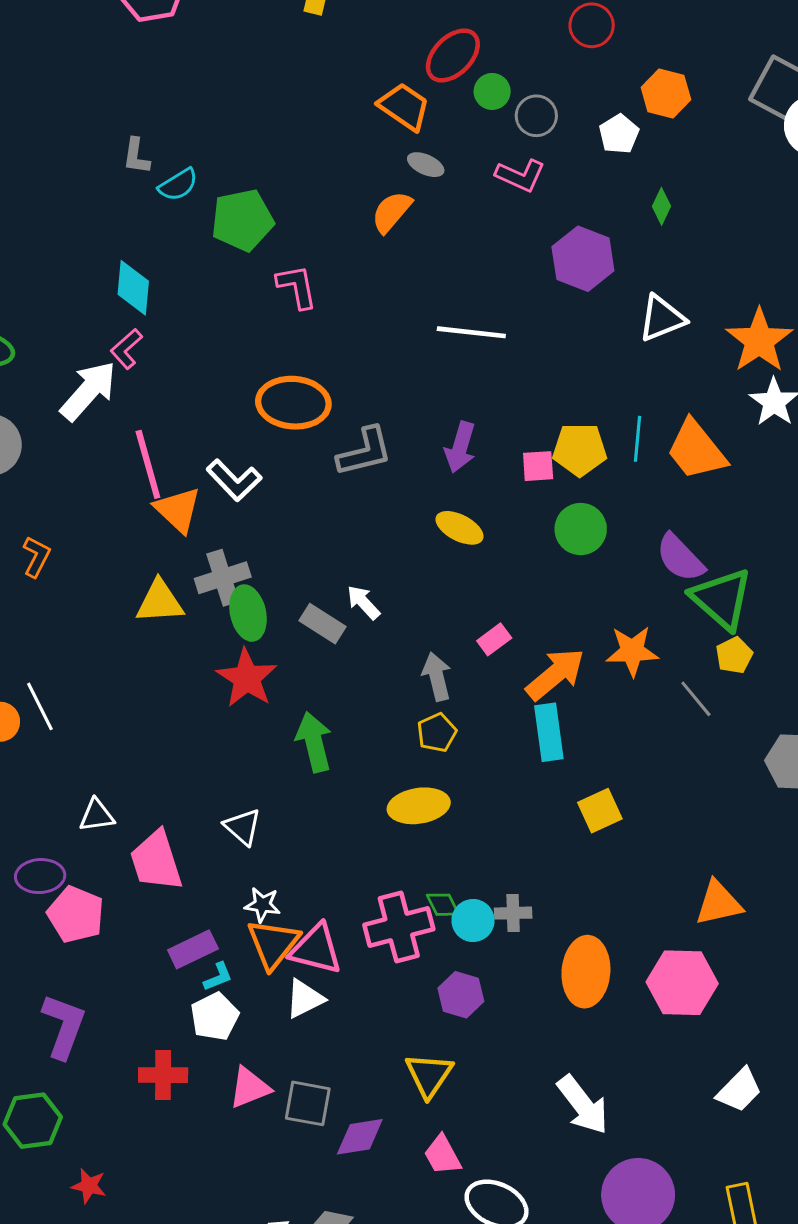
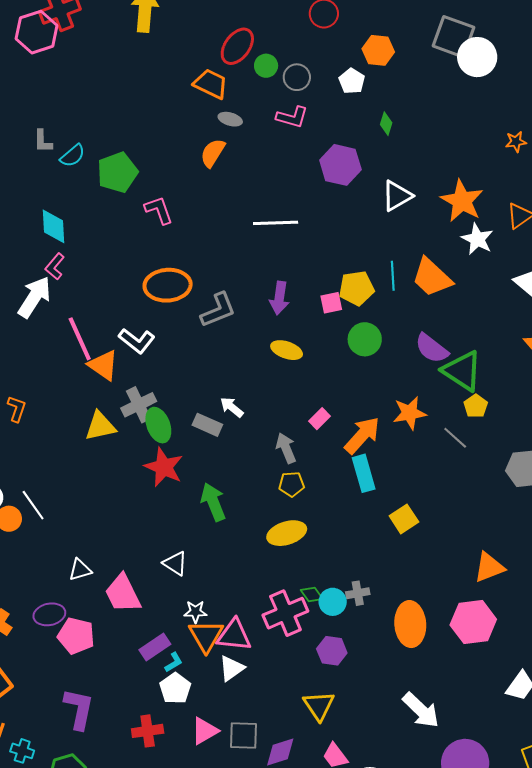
yellow pentagon: (437, 733) -> (291, 484), turned 30

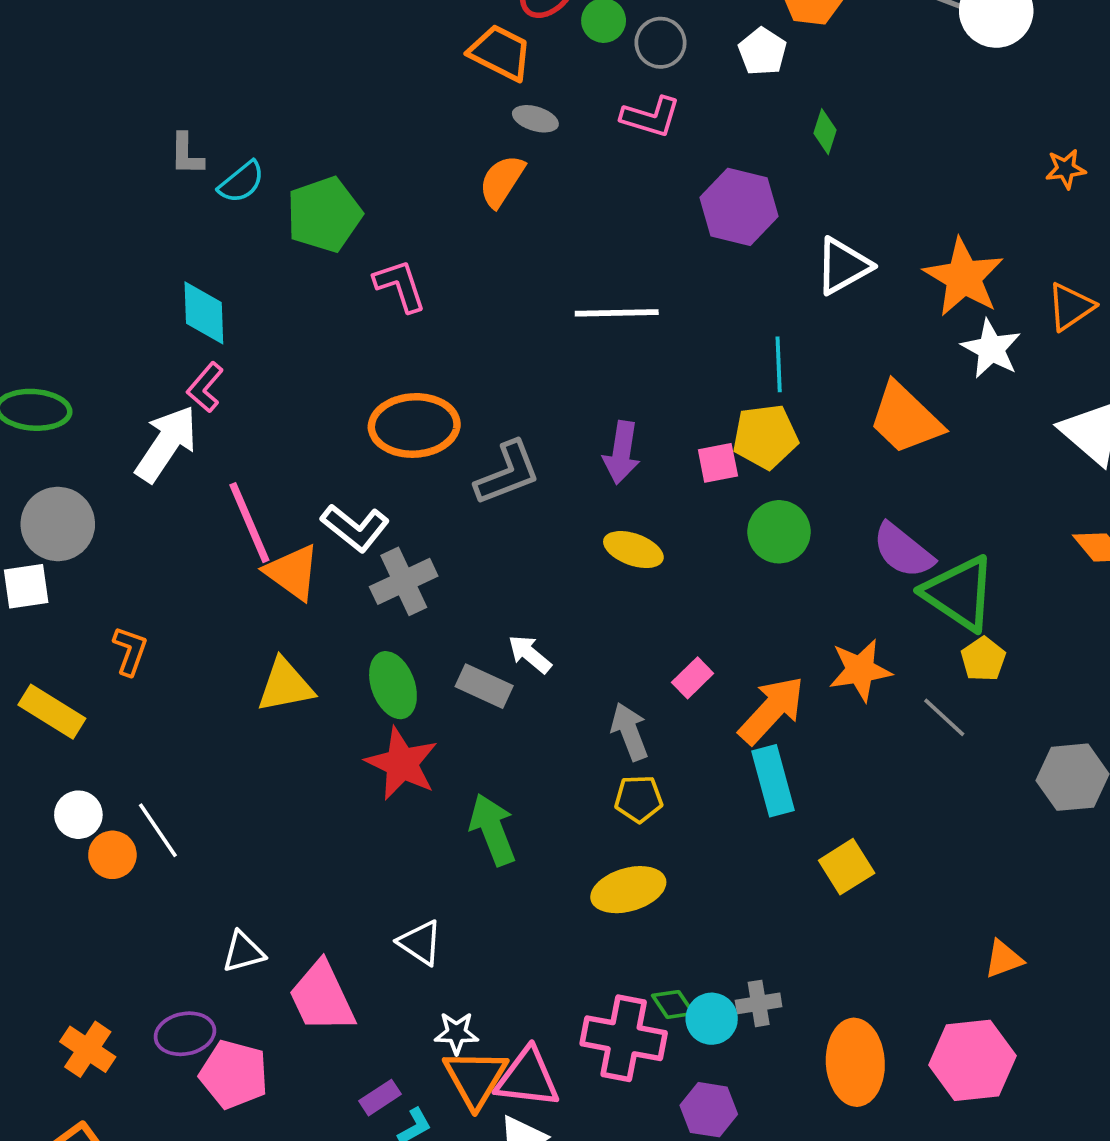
cyan line: (393, 276) -> (779, 364), moved
gray cross: (139, 405) -> (404, 581), moved
orange triangle: (489, 567) -> (1004, 959), size x0.7
pink cross: (285, 613) -> (624, 1038), turned 33
purple rectangle: (155, 647) -> (380, 1098), size x0.7

